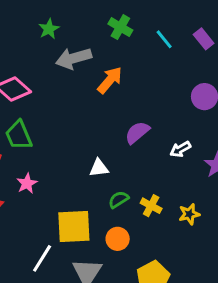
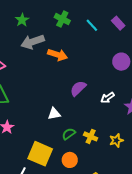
green star: (49, 29) -> (22, 20), moved
orange arrow: (110, 80) -> (58, 55), turned 72
yellow square: (74, 227) -> (40, 154), turned 30

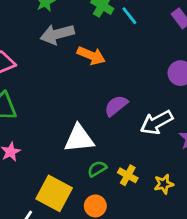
cyan line: (92, 25) -> (129, 16), moved
white arrow: (108, 98) -> (157, 122), size x1.6
white triangle: (54, 114) -> (79, 138), size x1.6

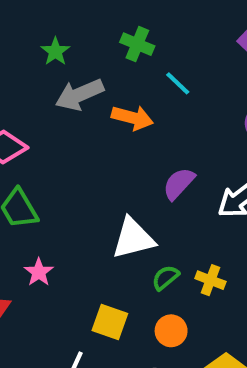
cyan line: (129, 16) -> (178, 83), moved
yellow square: (54, 193) -> (110, 322), size x0.7

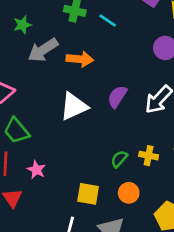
green star: (55, 51) -> (22, 25), turned 30
cyan line: (178, 83) -> (108, 21), moved
white triangle: (133, 238) -> (74, 106), moved

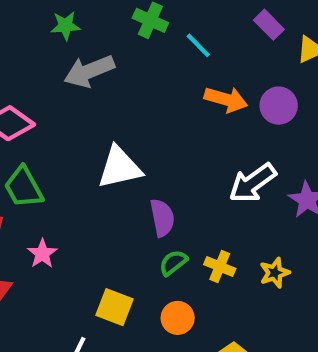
orange arrow: (80, 59) -> (226, 99), moved
purple semicircle: (117, 97) -> (162, 218), moved, turned 125

